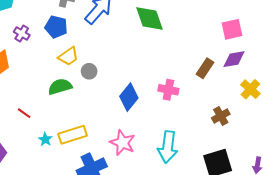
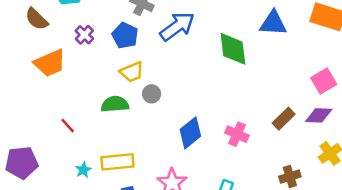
pink square: (232, 29) -> (324, 81), turned -30
cyan star: (45, 139) -> (83, 170), moved

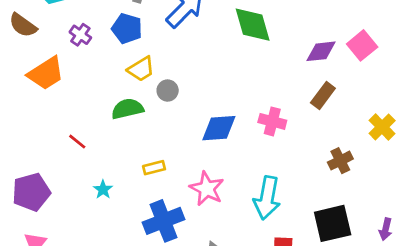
purple diamond: (319, 115) -> (321, 51), moved
blue diamond: (190, 133) -> (219, 128), turned 44
yellow rectangle: (117, 162) -> (154, 168), moved, size x0.6

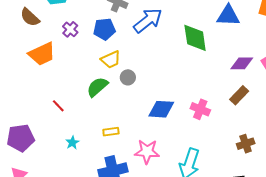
blue pentagon: (127, 29) -> (104, 29), turned -30
green semicircle: (127, 109) -> (97, 87), turned -35
pink star: (207, 189) -> (147, 152), turned -30

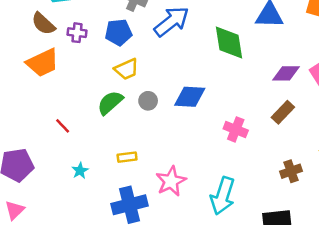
brown semicircle: (30, 17) -> (43, 24), moved
purple cross: (70, 29) -> (77, 33), turned -35
gray circle: (128, 77) -> (148, 101), moved
blue diamond: (161, 109) -> (190, 97), moved
pink star: (147, 152) -> (171, 181), turned -30

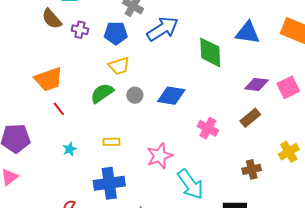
orange trapezoid: (43, 63) -> (48, 79), moved
pink star: (171, 181) -> (160, 156), moved
cyan arrow: (223, 196) -> (190, 184), turned -60

